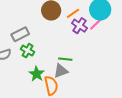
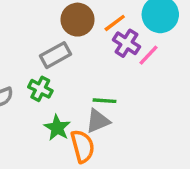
pink line: (96, 24) -> (148, 55), moved
gray rectangle: (20, 34) -> (56, 55), moved

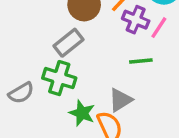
green cross: (40, 89) -> (59, 78), size x1.4
green line: (105, 101) -> (141, 61), moved

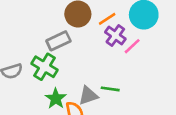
green line: (141, 61) -> (110, 89), moved

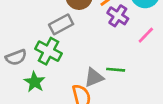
pink line: (132, 46) -> (146, 35), moved
green star: (56, 99) -> (35, 82), moved

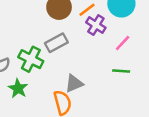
gray rectangle: (61, 24) -> (56, 43), moved
green line: (116, 70) -> (121, 71), moved

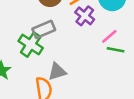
green cross: (31, 59) -> (31, 45), moved
green line: (121, 71) -> (116, 50), moved

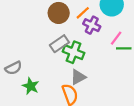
green cross: (31, 45) -> (74, 52), moved

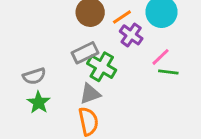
gray semicircle: (13, 68) -> (34, 76), moved
gray triangle: (78, 77) -> (90, 94), moved

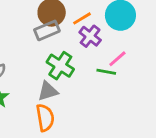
gray rectangle: (85, 53) -> (47, 30), moved
green line: (168, 72) -> (106, 72), moved

